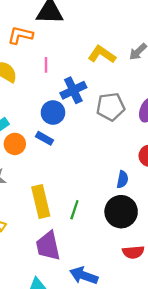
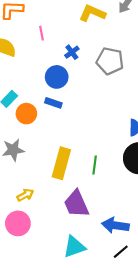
blue cross: (73, 90) -> (72, 52), size x0.6
gray pentagon: (111, 107) -> (110, 61), turned 30
yellow rectangle: (41, 202) -> (61, 163), turned 40

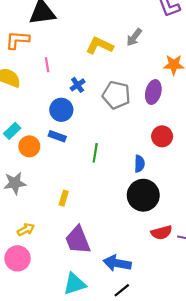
yellow rectangle: (61, 163) -> (64, 198), size x0.5
green line: (95, 165) -> (95, 153), moved

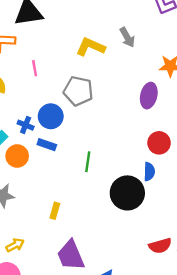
gray arrow: (134, 37) -> (127, 37), turned -66
blue cross: (78, 85) -> (26, 125), moved, turned -32
gray pentagon: (116, 95) -> (78, 91), moved
blue semicircle: (139, 164) -> (149, 172), moved
black circle: (143, 195) -> (127, 193), moved

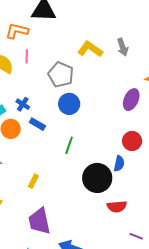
pink line: (35, 68) -> (27, 56), moved
gray pentagon: (78, 91) -> (61, 75), moved
blue circle: (51, 116) -> (69, 104), moved
red semicircle: (160, 246) -> (117, 207), moved

